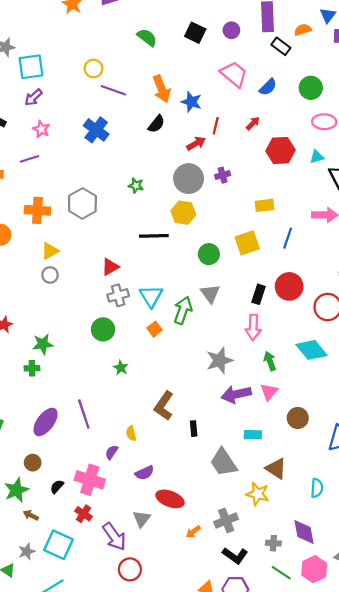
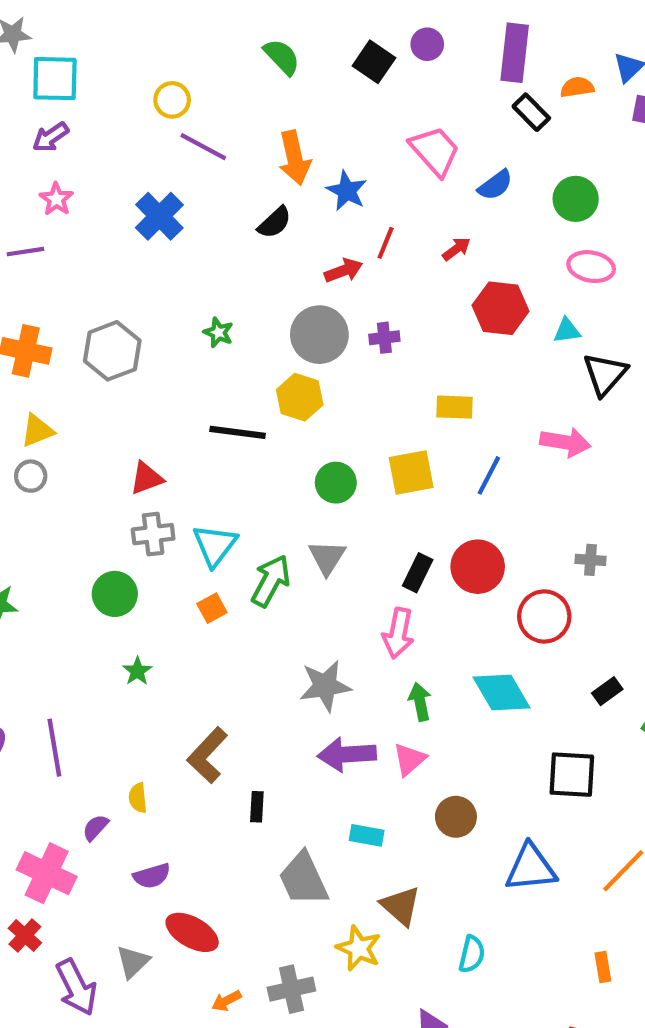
purple circle: (231, 30) -> (427, 44), moved

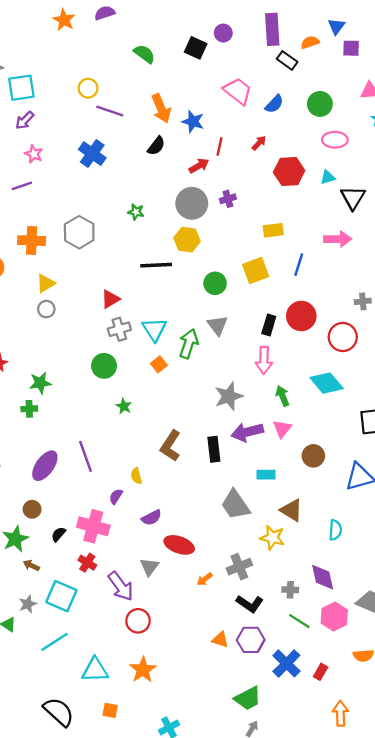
black rectangle: (257, 807) -> (214, 449), moved, size x1.5

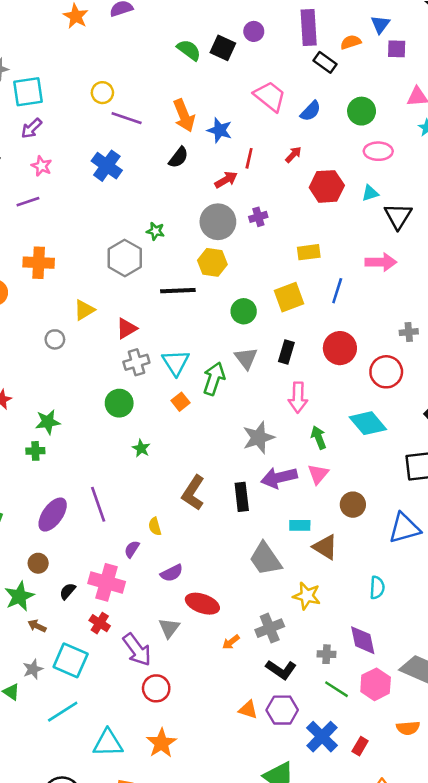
green semicircle: (144, 54) -> (189, 50), moved
gray hexagon: (79, 232) -> (125, 258), moved
yellow triangle: (46, 283) -> (84, 310), moved
black rectangle: (269, 325) -> (286, 352), moved
brown triangle: (292, 510) -> (325, 547), moved

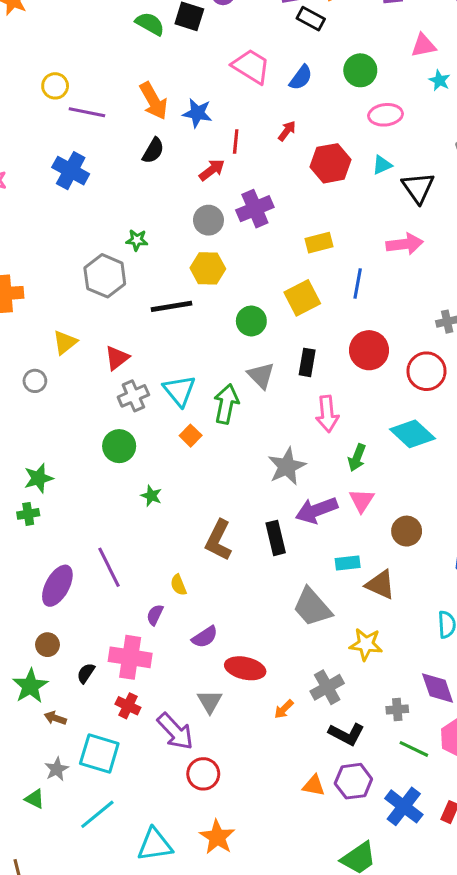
purple cross: (258, 217) -> (255, 209), size x1.6
gray circle: (218, 222) -> (208, 220), size x0.7
green arrow: (319, 437) -> (357, 458), turned -130

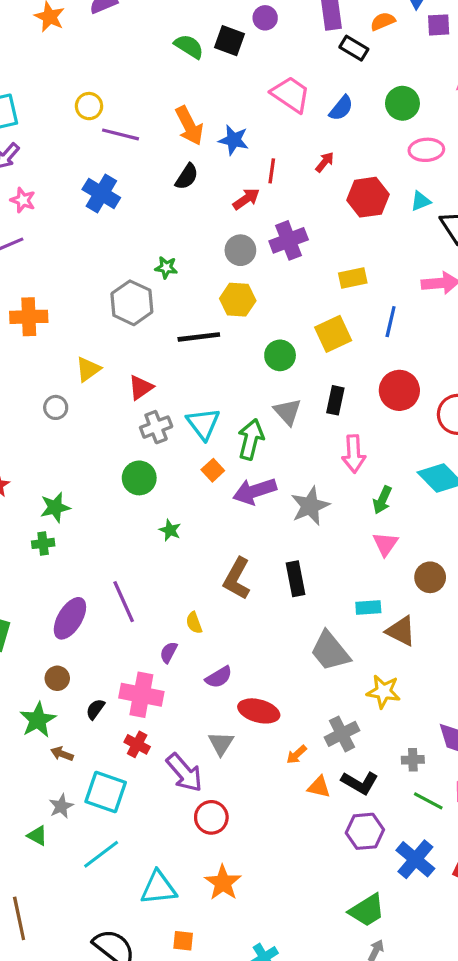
purple arrow: (317, 510) -> (255, 491), moved
orange triangle: (314, 786) -> (319, 787), moved

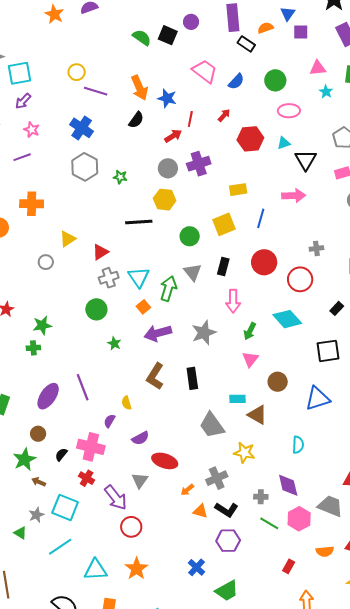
gray hexagon: (132, 303) -> (85, 167), moved
purple arrow: (255, 491) -> (158, 333), moved
blue cross: (415, 859) -> (197, 567), moved, size x0.7

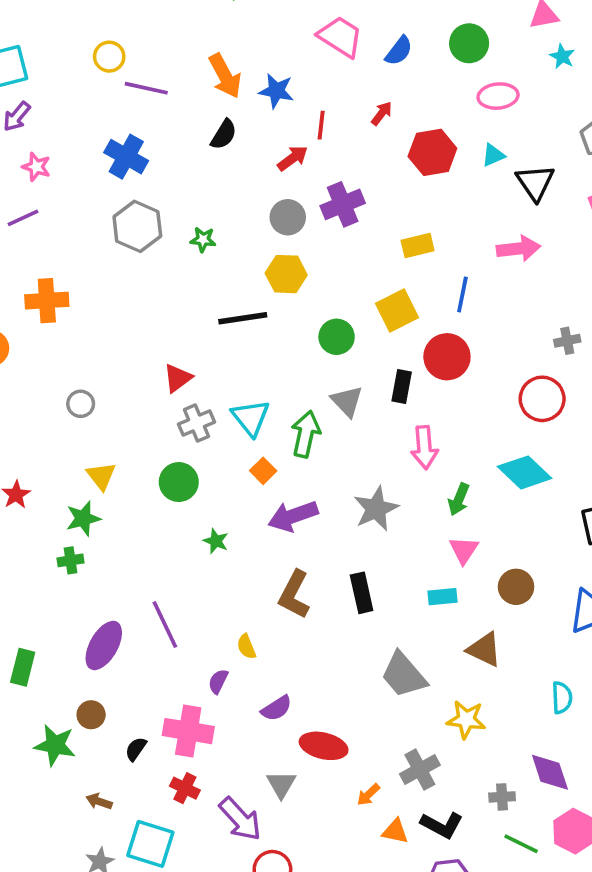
yellow triangle: (68, 239) -> (101, 476), moved, turned -30
red circle: (264, 262) -> (447, 357), moved
cyan rectangle: (237, 399) -> (442, 597), moved
green star: (24, 460) -> (55, 745), moved, turned -30

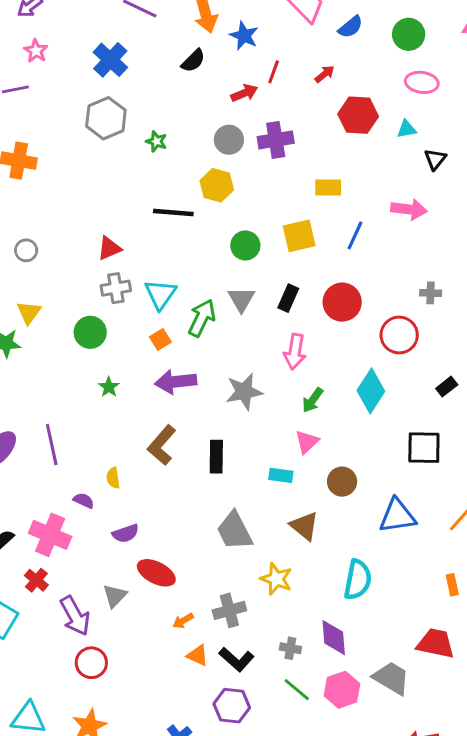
black triangle: (535, 182) -> (435, 159), size x0.7
red circle: (447, 357) -> (342, 302), moved
cyan diamond: (525, 472) -> (371, 391), turned 66
purple semicircle: (218, 681) -> (84, 501), turned 75
cyan semicircle: (562, 698) -> (358, 580), size x1.5

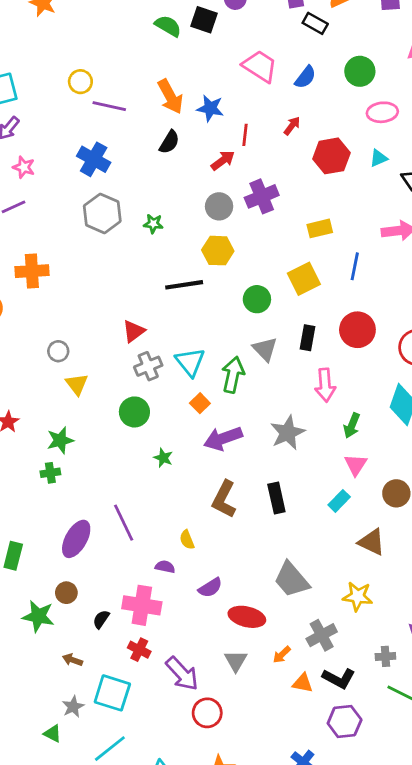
yellow triangle: (29, 312) -> (77, 384), moved
cyan rectangle: (281, 475) -> (339, 501), turned -40
gray trapezoid: (234, 531) -> (292, 580), moved
gray triangle: (115, 596) -> (236, 661), moved

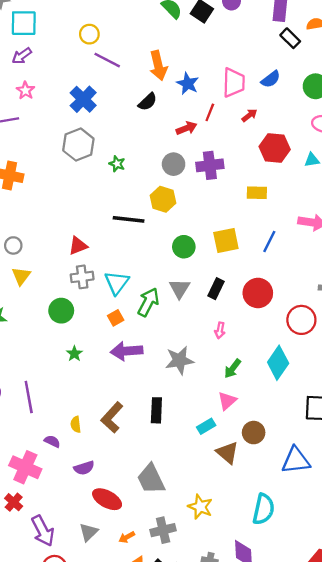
pink trapezoid: (260, 66) -> (234, 83), moved, turned 44
yellow rectangle: (320, 228) -> (257, 193), moved
pink arrow: (325, 385) -> (220, 330), size x0.6
brown L-shape: (224, 499) -> (112, 417), moved
brown triangle: (372, 542) -> (227, 453), moved

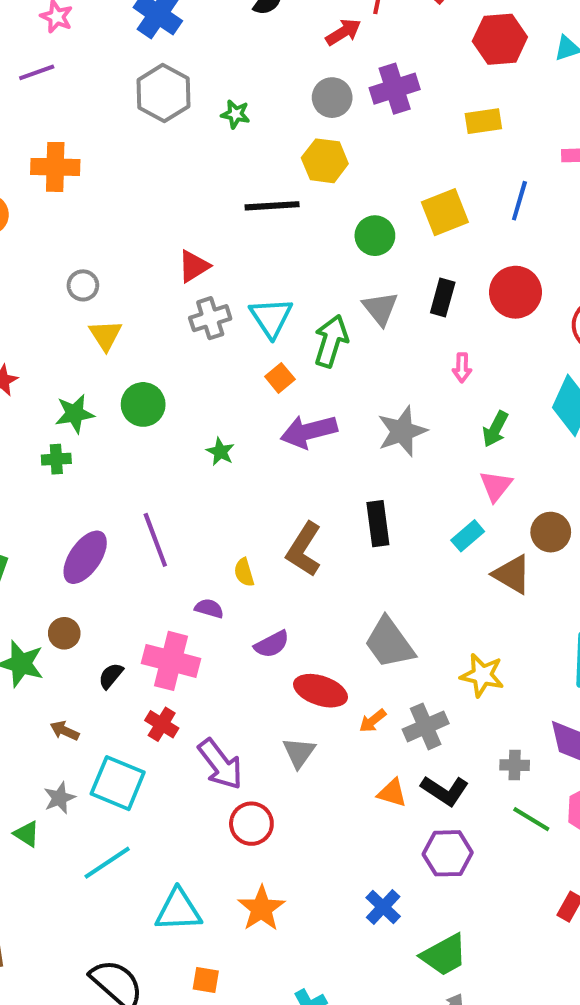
green circle: (61, 311) -> (143, 404), moved
orange arrow: (127, 537) -> (373, 721), moved

